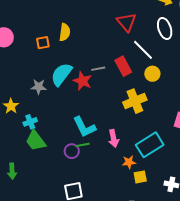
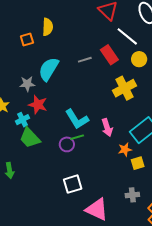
red star: (83, 81) -> (38, 105), moved

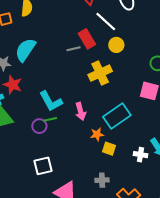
gray line: (85, 60) -> (73, 49), moved
yellow square: (138, 163) -> (109, 149), turned 32

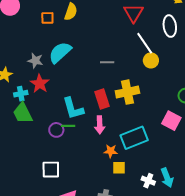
red rectangle: (87, 39) -> (102, 99), moved
yellow circle: (116, 45) -> (151, 60), moved
yellow square: (109, 149) -> (119, 168), turned -32

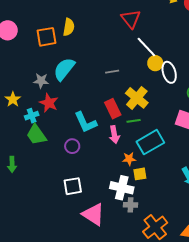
orange square: (47, 18) -> (47, 37), size x1.5
white ellipse: (170, 26) -> (169, 72), moved
yellow cross: (127, 92) -> (137, 98), turned -30
green line: (68, 126) -> (134, 121), moved
white cross: (148, 181) -> (122, 188), moved, size x1.6

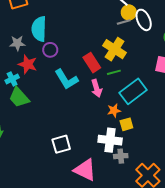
cyan semicircle: (64, 69) -> (39, 29), turned -30
gray line: (112, 72) -> (124, 22), moved
purple circle: (72, 146) -> (50, 50), moved

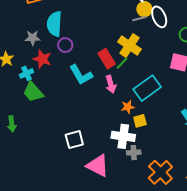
green line: (114, 72) -> (122, 63), moved, turned -32

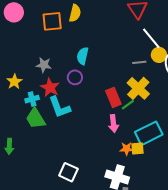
gray line: (139, 19) -> (139, 62), moved
cyan semicircle: (54, 24) -> (83, 56), moved, size x0.7
cyan L-shape: (81, 75) -> (60, 107), moved
yellow square: (140, 121) -> (138, 149), moved
white square: (74, 140) -> (68, 172), turned 30

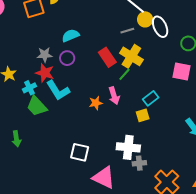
cyan semicircle: (83, 56) -> (70, 36), turned 66
gray star: (44, 65) -> (45, 55), moved
red rectangle: (113, 97) -> (107, 57), moved
cyan rectangle: (149, 133) -> (151, 98), size x0.6
orange star: (126, 149) -> (96, 103), moved

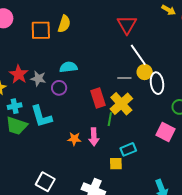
red star: (45, 73) -> (19, 74), moved
green line: (125, 74) -> (110, 119), turned -48
green trapezoid: (37, 106) -> (17, 126), turned -45

